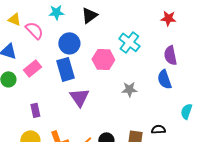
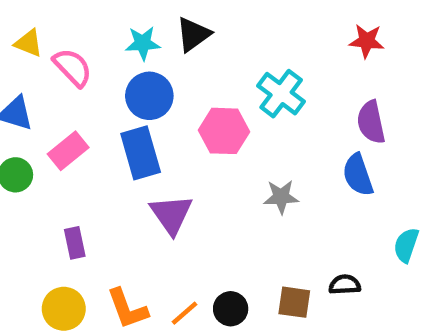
cyan star: (56, 12) -> (143, 43), moved

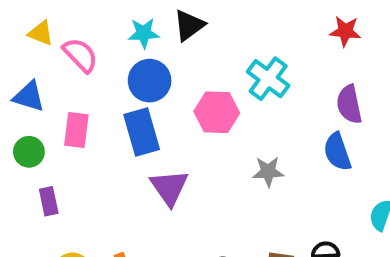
pink rectangle: (68, 151) -> (76, 130), turned -44
purple rectangle: (75, 243) -> (49, 201), moved

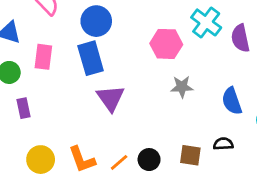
cyan cross: (268, 79) -> (206, 22), moved
pink hexagon: (217, 112) -> (166, 44), moved
blue semicircle: (337, 152) -> (232, 101), moved

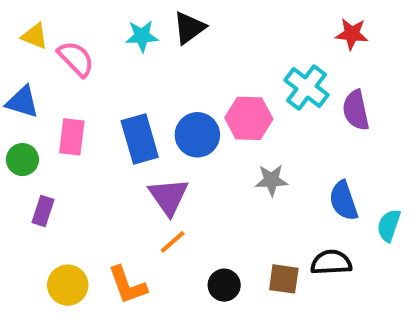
blue circle: (96, 21) -> (197, 135), moved
purple rectangle: (23, 108) -> (43, 211), turned 30
black semicircle: (223, 144) -> (331, 262), size x1.4
orange line: (119, 162) -> (173, 242), moved

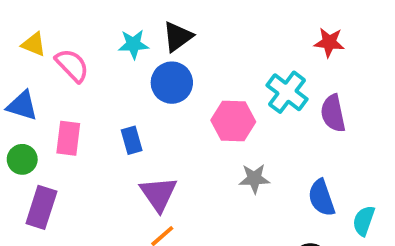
blue circle: (197, 135) -> (172, 83), moved
blue rectangle: (140, 139) -> (132, 140), size x0.6
purple rectangle: (43, 211) -> (41, 207), size x1.5

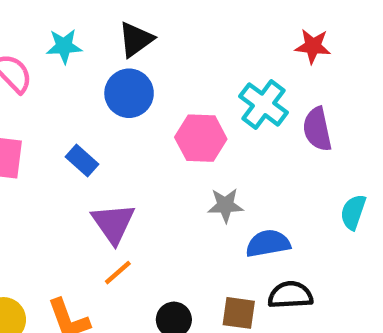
cyan star: (133, 44) -> (64, 46), moved
blue rectangle: (132, 140) -> (82, 160), turned -32
blue semicircle: (322, 198) -> (268, 243), moved, turned 99
cyan semicircle: (364, 221) -> (353, 212), moved

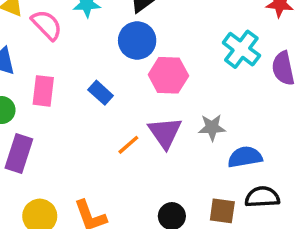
pink hexagon: (201, 138) -> (168, 75), moved
purple triangle: (113, 223) -> (165, 133), moved
orange line: (118, 273) -> (128, 145), moved

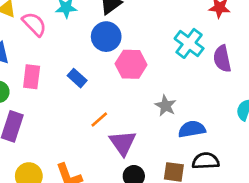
gray star: (212, 127) -> (166, 106), turned 30
purple triangle: (165, 133) -> (123, 143), moved

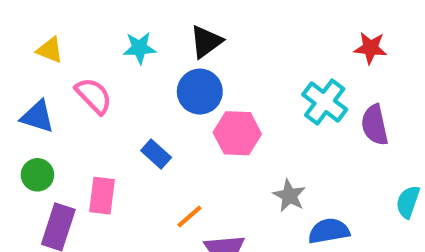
pink semicircle: (34, 24) -> (94, 96), moved
pink rectangle: (32, 77) -> (102, 196), moved

